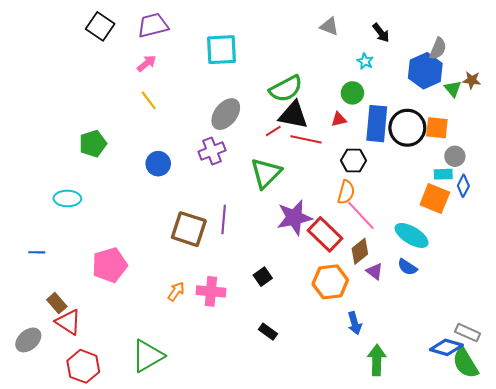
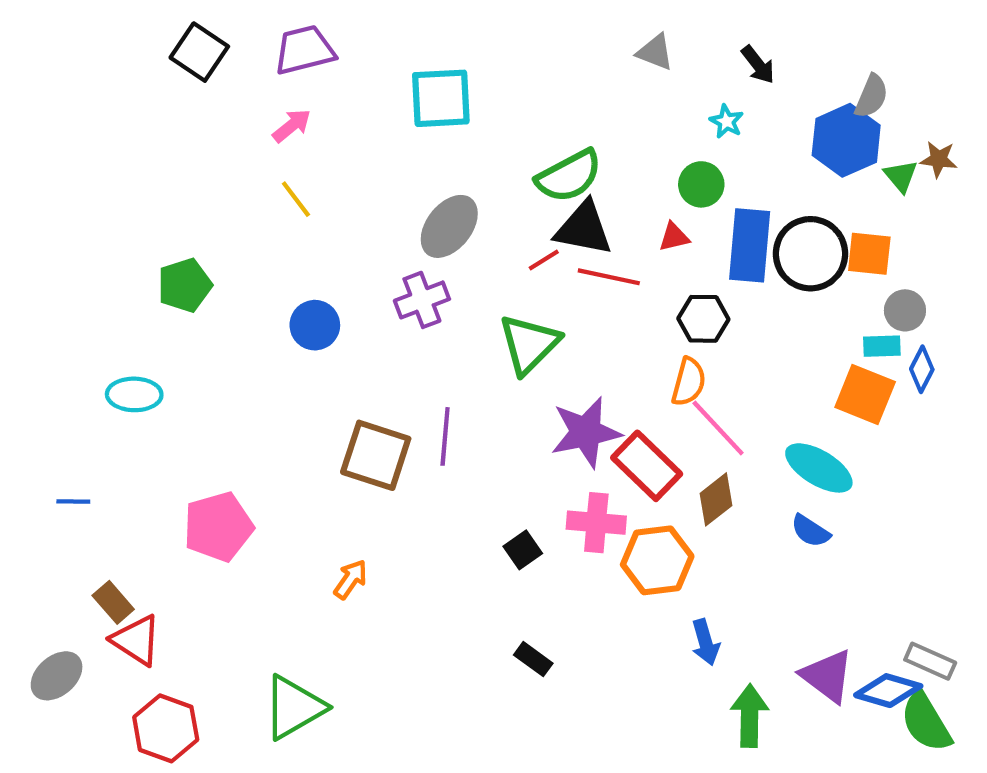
purple triangle: (375, 271) -> (827, 676), moved, size x1.6
pink cross: (211, 291) -> (596, 523), moved

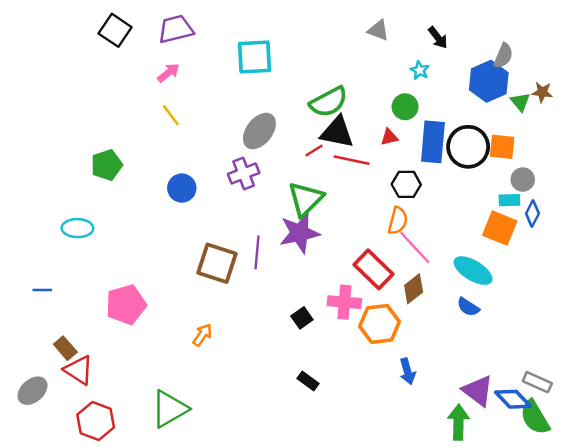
purple star: (586, 432) -> (299, 233), moved
blue diamond: (888, 691) -> (513, 399), turned 30
green arrow: (750, 716) -> (458, 422), moved

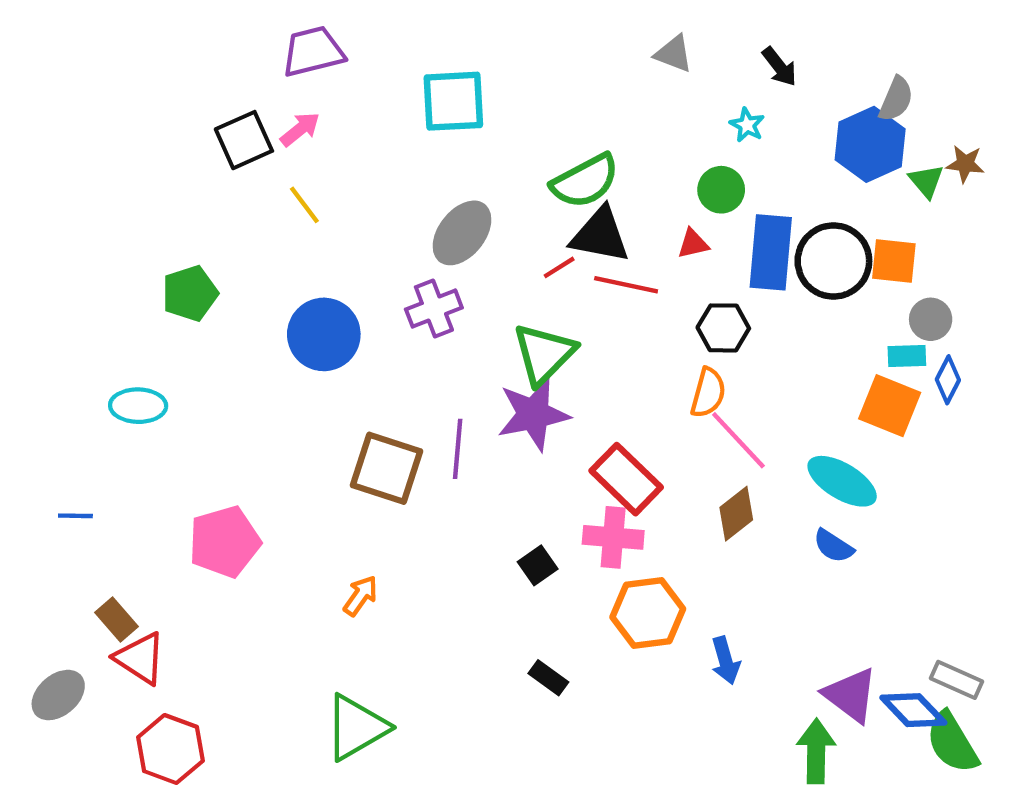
black square: (115, 30) -> (244, 140), moved, turned 32
blue circle: (182, 188) -> (324, 334), size x1.4
red rectangle: (373, 269) -> (626, 479), moved
orange hexagon: (380, 324) -> (648, 613), moved
green triangle: (170, 409) -> (356, 727), moved

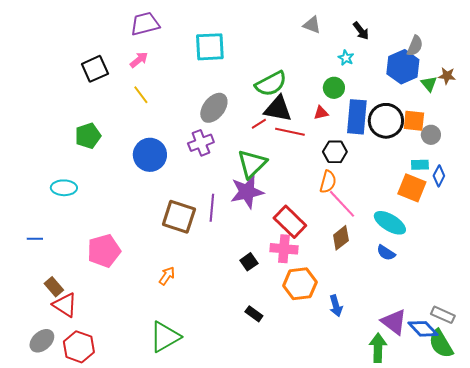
black square: (244, 140) -> (95, 69), moved
gray circle: (931, 319) -> (431, 135), moved
gray ellipse: (58, 695) -> (42, 341), moved

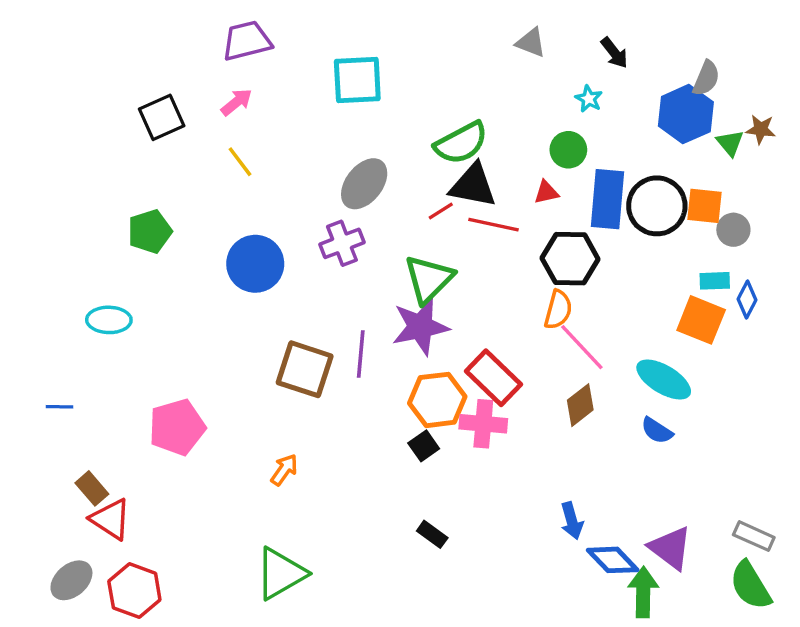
black hexagon: (335, 152) -> (570, 259), size x1.4
orange hexagon: (300, 284) -> (437, 400), moved
blue diamond: (423, 329) -> (613, 560), moved

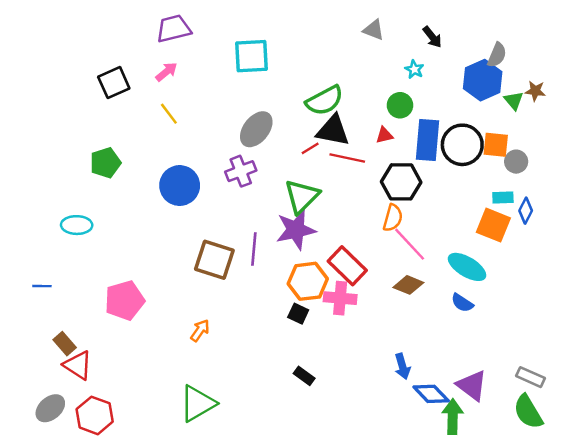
brown diamond: (580, 405) -> (408, 285), turned 60
black square: (424, 446) -> (298, 314), turned -30

